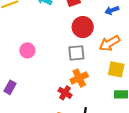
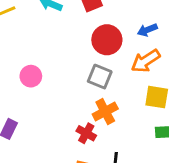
blue arrow: (112, 10) -> (147, 30), moved
gray square: (76, 53) -> (100, 77), turned 30

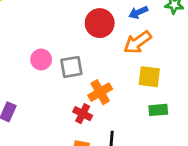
pink circle: (31, 76) -> (41, 59), moved
gray square: (100, 77) -> (71, 67), moved, turned -30

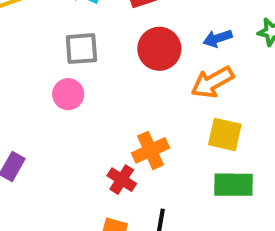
gray square: (71, 67) -> (81, 49), moved
green rectangle: (158, 110) -> (233, 185), size x1.4

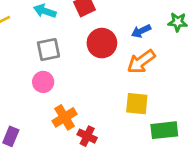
yellow square: (225, 134) -> (137, 104), moved
orange cross: (151, 150) -> (65, 117), moved

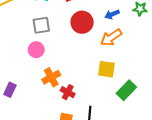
green rectangle: (164, 130) -> (126, 90), turned -42

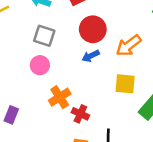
blue arrow: (112, 14) -> (91, 56), moved
gray square: (41, 25) -> (44, 36), turned 30

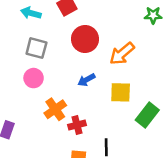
blue arrow: (91, 56) -> (86, 80), moved
red cross: (80, 114) -> (77, 125), turned -36

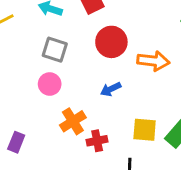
orange arrow: (122, 54) -> (153, 61), turned -136
yellow square: (121, 92) -> (145, 130), moved

